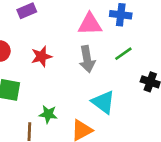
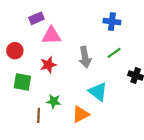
pink triangle: (90, 24) -> (52, 36), moved
red star: (41, 56) -> (48, 65), moved

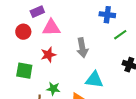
red circle: (15, 51) -> (23, 32), moved
green line: (114, 53) -> (120, 35), moved
cyan triangle: (98, 92) -> (94, 80), turned -30

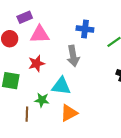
blue cross: (107, 15) -> (85, 29), moved
cyan triangle: (94, 80) -> (61, 86), moved

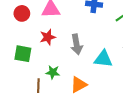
gray arrow: (73, 56) -> (77, 44), moved
cyan triangle: (61, 86) -> (103, 59), moved

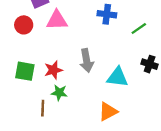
red star: (48, 37) -> (53, 70), moved
orange triangle: (79, 85) -> (108, 112), moved

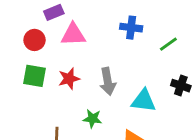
red star: (53, 70) -> (69, 79), moved
green square: (25, 71) -> (35, 76), moved
green star: (59, 93) -> (92, 119), moved

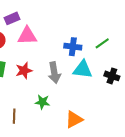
blue cross: (131, 28) -> (73, 47), moved
cyan triangle: (144, 101) -> (83, 69), moved

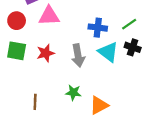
cyan triangle: (83, 69) -> (108, 52), turned 30
black cross: (112, 76) -> (133, 47), moved
green star: (42, 102) -> (73, 93), moved

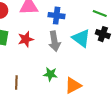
green line: (129, 24) -> (100, 14), turned 56
blue cross: (98, 28) -> (57, 16), moved

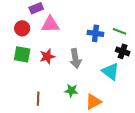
blue cross: (57, 16) -> (95, 33), moved
cyan triangle: (81, 38) -> (111, 72), moved

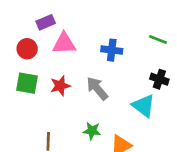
green line: (120, 31) -> (158, 39), moved
blue cross: (95, 33) -> (112, 50), moved
gray arrow: (75, 58) -> (97, 88), turned 150

